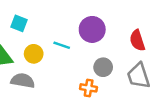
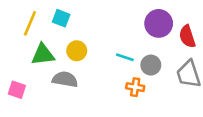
purple circle: (92, 29) -> (159, 23), moved
cyan line: (62, 45) -> (125, 57), moved

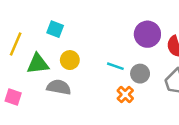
yellow line: (30, 23) -> (16, 44), moved
orange cross: (135, 87) -> (125, 95), turned 35

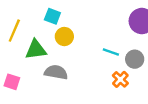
yellow circle: (70, 60) -> (64, 37), moved

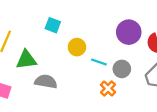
cyan square: (52, 16) -> (53, 25), moved
yellow circle: (64, 37) -> (77, 47), moved

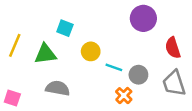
purple circle: (129, 32) -> (143, 18), moved
green triangle: (26, 60) -> (45, 54), moved

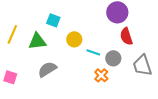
red semicircle: (173, 48) -> (126, 36), moved
gray semicircle: (58, 88) -> (47, 69), turned -42

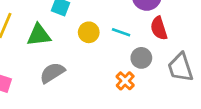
cyan line: (93, 52) -> (121, 32), moved

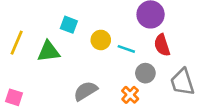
yellow circle: (89, 32) -> (101, 40), moved
gray semicircle: (52, 73) -> (85, 91), moved

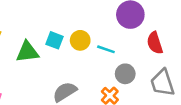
cyan square: (69, 25) -> (54, 40), moved
red semicircle: (162, 45) -> (155, 43), moved

